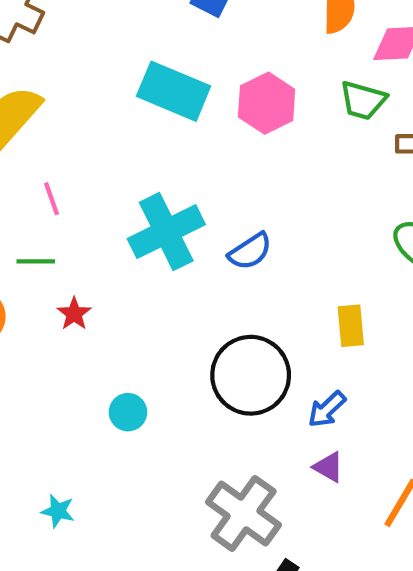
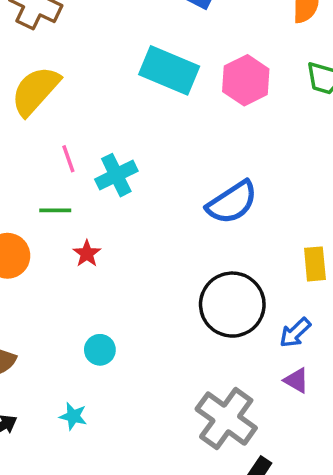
cyan cross: (166, 232) -> (116, 175), moved, size x0.7
blue semicircle: (250, 251) -> (232, 202), size x1.4
cyan circle: (128, 412) -> (100, 350), moved

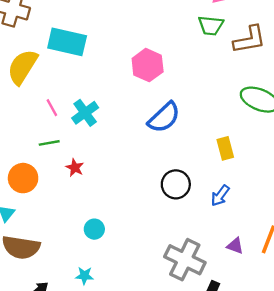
cyan rectangle: (169, 70) -> (67, 42), moved
pink hexagon: (246, 80) -> (148, 65), moved
black circle: (232, 305) -> (176, 184), size x0.7
purple triangle: (296, 380) -> (235, 246), moved

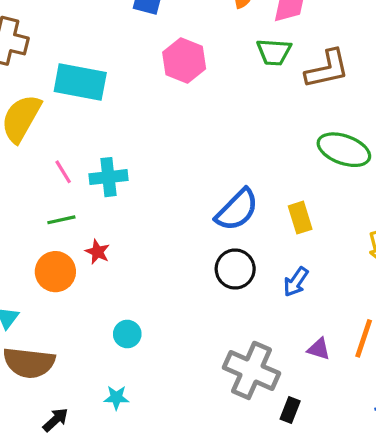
pink hexagon: (148, 65) -> (184, 60), moved
cyan cross: (85, 113) -> (108, 177), turned 32
blue semicircle: (164, 117) -> (237, 210), moved
orange circle: (23, 178) -> (55, 272), moved

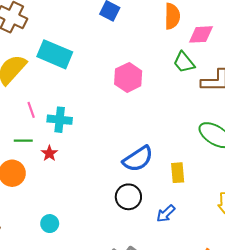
green trapezoid: (274, 52) -> (184, 62), turned 35
pink hexagon: (184, 60) -> (128, 77), moved
red star: (97, 252) -> (49, 153), moved

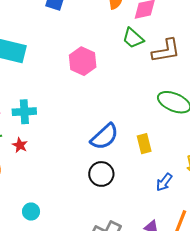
blue arrow: (166, 214) -> (164, 182), moved

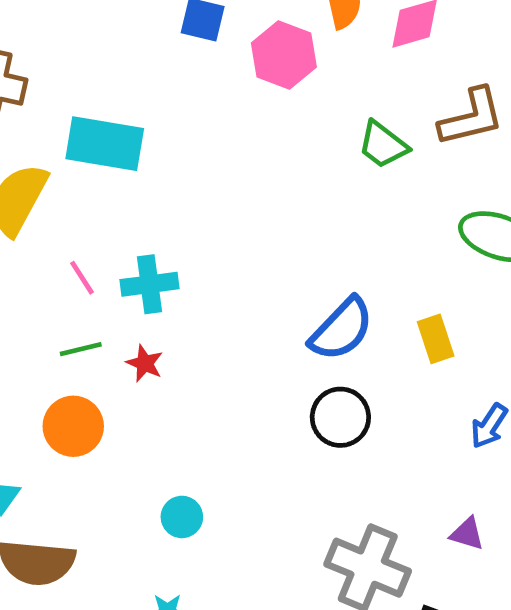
green trapezoid: (133, 38) -> (383, 145), moved
pink hexagon: (83, 61) -> (284, 55), moved

